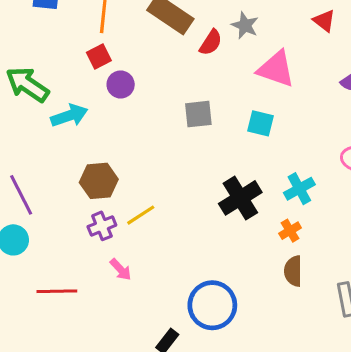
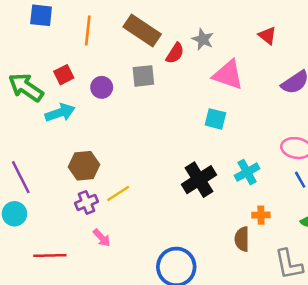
red square: (99, 57) -> (64, 75), moved
gray square: (198, 114) -> (143, 76), moved
orange cross: (290, 231) -> (261, 215), moved, turned 30

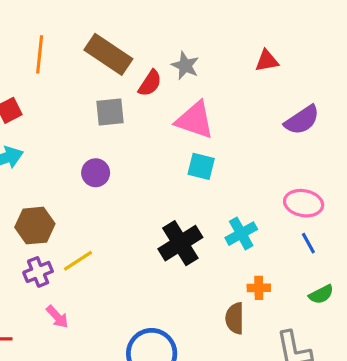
red triangle: (267, 36) -> (267, 61), turned -48
pink triangle: (228, 75) -> (195, 120), moved
purple circle: (102, 87) -> (96, 173), moved

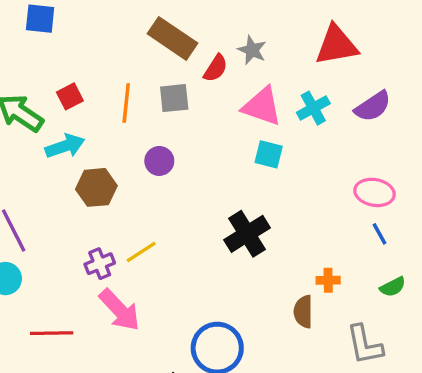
orange line: (40, 54) -> (126, 103), moved
red triangle: (267, 61) -> (336, 45), size x1.8
brown hexagon: (35, 226) -> (96, 187), moved
cyan cross: (241, 234) -> (313, 108), moved
pink arrow: (57, 317) -> (120, 310), size x1.8

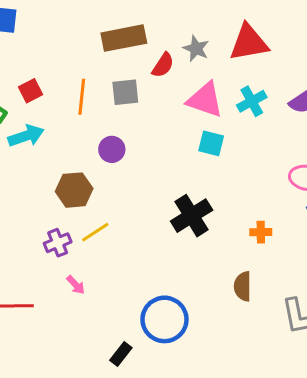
brown rectangle: (173, 38) -> (124, 38), turned -45
red triangle: (336, 45) -> (249, 43), moved
brown hexagon: (96, 187) -> (74, 190), moved
orange cross: (328, 280) -> (261, 232), moved
pink arrow: (120, 310) -> (76, 285), size x0.5

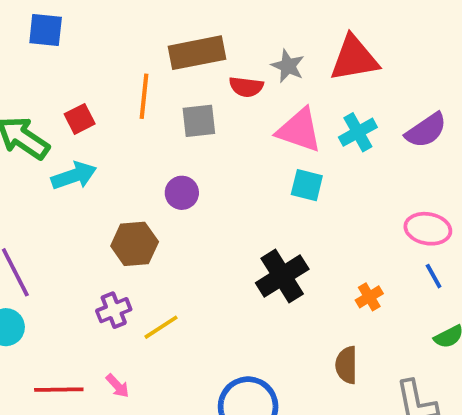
red semicircle: (163, 65) -> (246, 87), turned 64
orange line: (82, 97) -> (144, 96), moved
yellow line: (95, 232) -> (161, 327), moved
orange cross: (261, 232) -> (369, 297), turned -30
pink arrow: (76, 285) -> (118, 386), moved

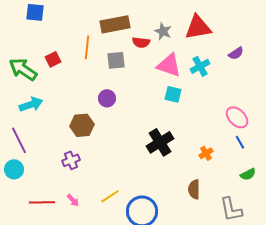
purple semicircle: (426, 130) -> (236, 53), moved, size x0.7
cyan arrow: (74, 176) -> (31, 104), moved
pink ellipse: (428, 229) -> (237, 117), turned 35
yellow line: (161, 327) -> (110, 196), moved

